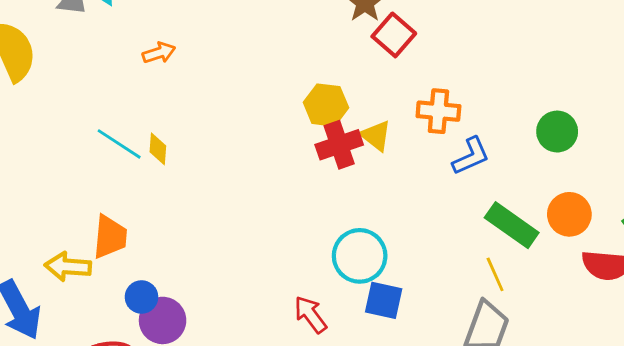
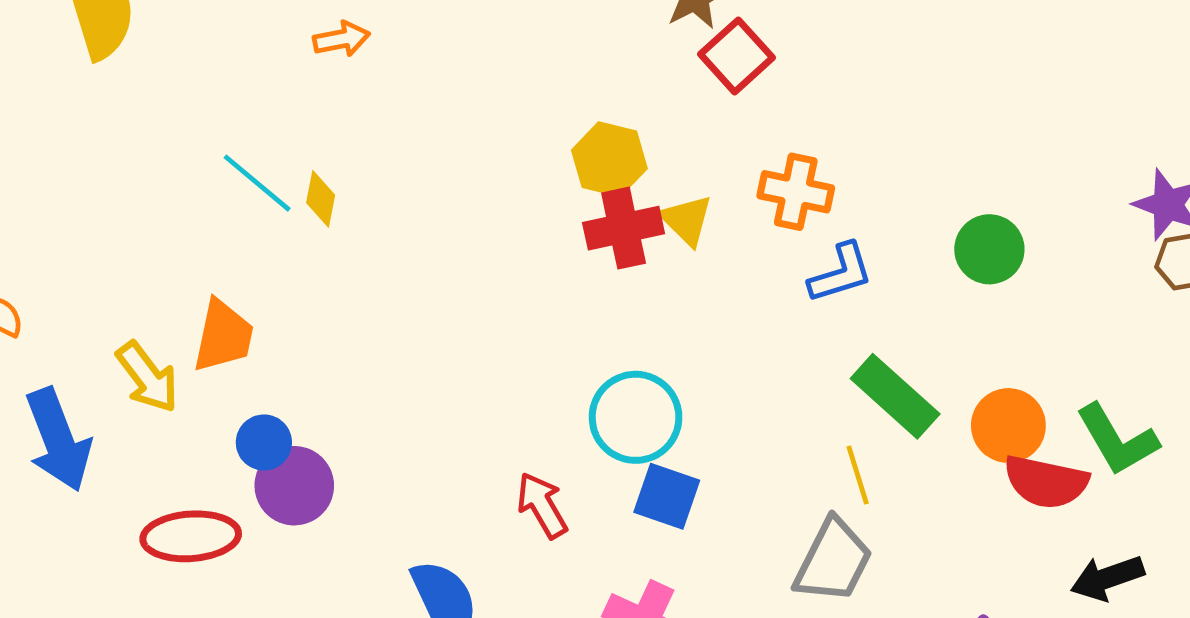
orange circle: (569, 214) -> (1008, 426), moved
yellow arrow: (68, 267) -> (147, 377), turned -138

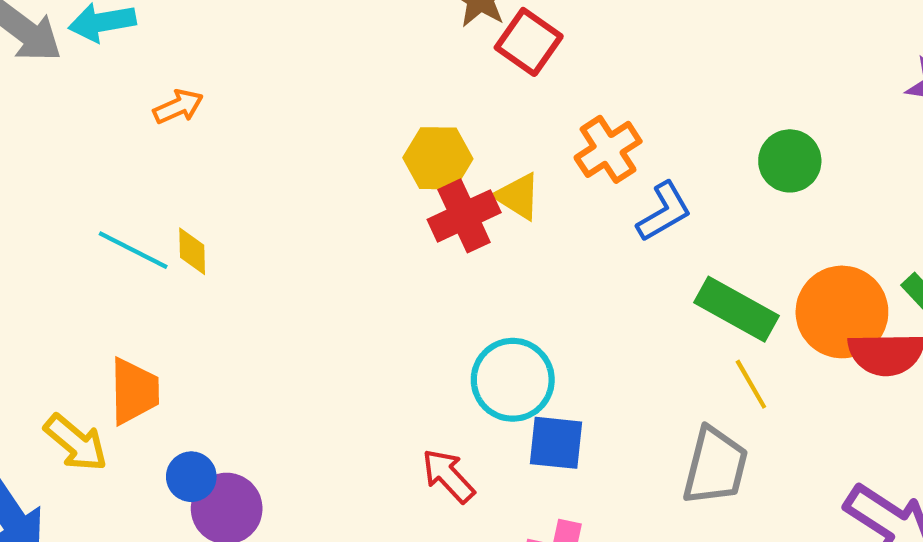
orange cross: (796, 192) -> (608, 149), turned -32
orange circle: (1008, 426) -> (842, 312), size x1.4
yellow line: (858, 475) -> (751, 384), moved

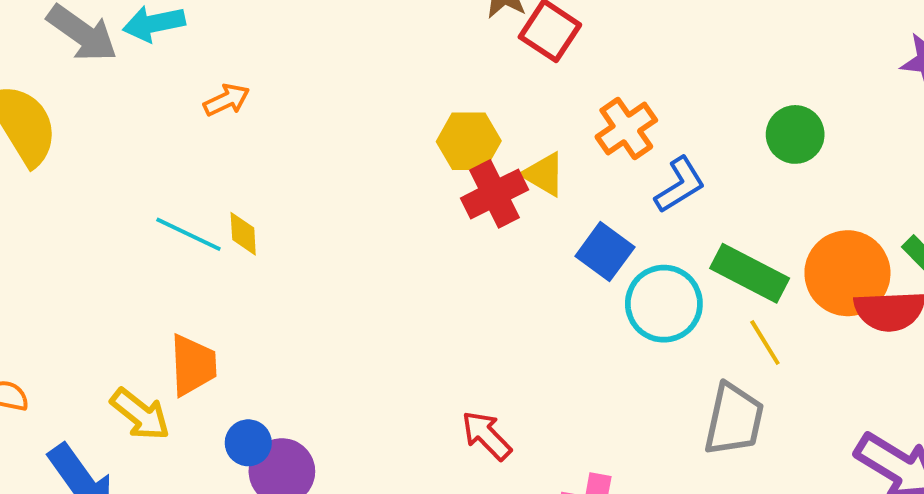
cyan circle: (513, 380) -> (664, 304), moved
blue square: (556, 443) -> (605, 252), moved, turned 32

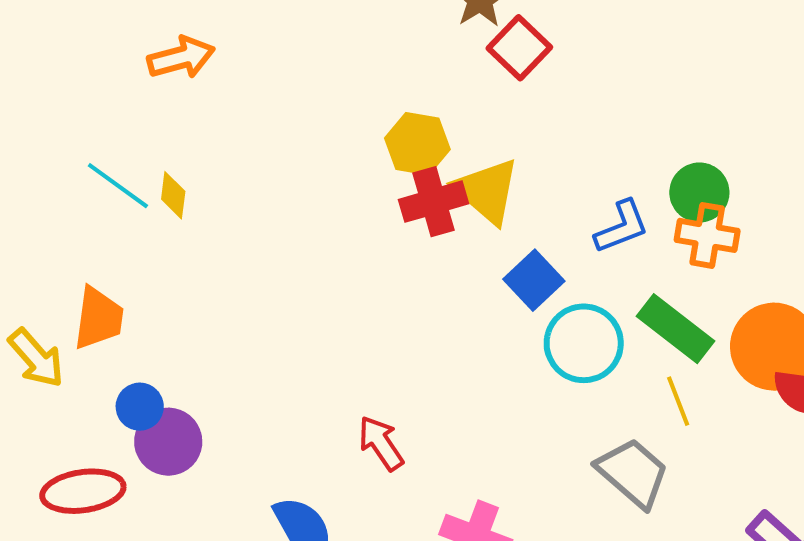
orange arrow: (227, 100) -> (181, 58), size x1.4
orange cross: (626, 128) -> (707, 235), moved, turned 34
green circle: (795, 134) -> (699, 192), moved
yellow triangle: (544, 174) -> (487, 191), size x1.5
gray trapezoid: (734, 419) -> (633, 473), turned -72

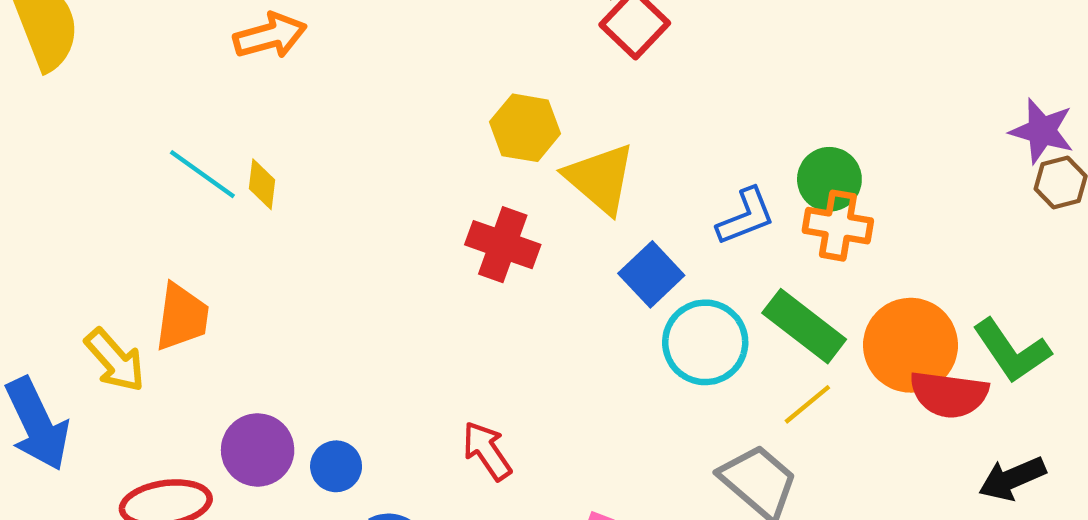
red cross: (434, 202) -> (503, 245), moved, turned 36
yellow line: (678, 401) -> (807, 404), turned 72
blue circle: (140, 407) -> (336, 466), moved

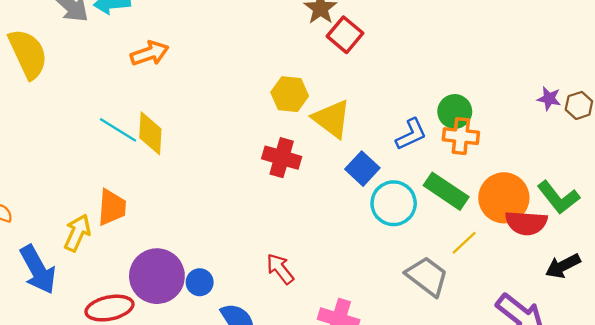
purple star: (1042, 131) -> (549, 99), moved, size x0.7
yellow diamond: (262, 184) -> (150, 133), size x1.6
yellow arrow: (115, 360) -> (77, 233), turned -111
yellow line: (807, 404) -> (464, 243), moved
purple circle: (258, 450) -> (157, 276), size x1.4

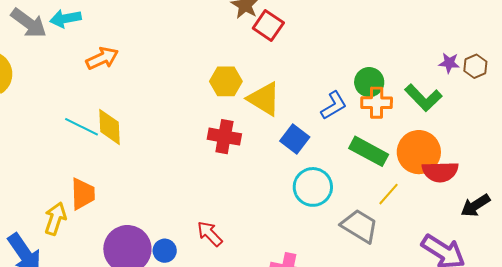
green L-shape: (558, 197) -> (423, 98), moved
cyan circle: (394, 203) -> (313, 187), moved
red arrow: (280, 269) -> (210, 234), moved

